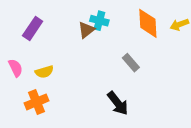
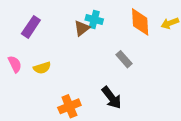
orange cross: (36, 102) -> (69, 106), moved

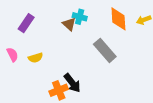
brown triangle: (82, 28) -> (69, 24), turned -40
gray rectangle: (124, 59) -> (105, 50), size x1.6
black arrow: (112, 98) -> (72, 83), moved

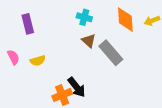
purple rectangle: (26, 23) -> (28, 24), turned -48
brown triangle: (69, 24) -> (89, 41), moved

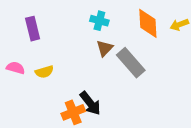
brown triangle: (89, 41) -> (105, 48), turned 32
pink semicircle: (13, 57) -> (16, 68), turned -48

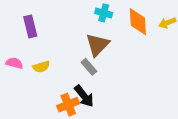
cyan cross: (99, 21) -> (104, 13), moved
brown triangle: (105, 48) -> (98, 45), size x1.5
gray rectangle: (131, 63) -> (89, 67), moved, size x0.6

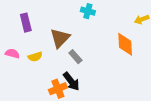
orange diamond: (138, 22) -> (125, 44), moved
brown triangle: (98, 45) -> (60, 38), moved

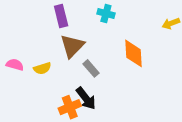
purple rectangle: (26, 23) -> (61, 16), moved
orange diamond: (125, 44) -> (133, 53), moved

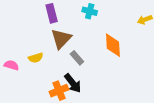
pink semicircle: (15, 65) -> (11, 65), moved

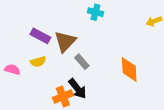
purple rectangle: (52, 13) -> (40, 36), moved, turned -48
orange diamond: (113, 45) -> (129, 70), moved

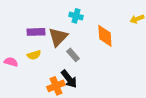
cyan cross: (95, 12) -> (76, 16), moved
purple rectangle: (40, 36) -> (36, 32), turned -30
orange diamond: (129, 70) -> (105, 36), moved

